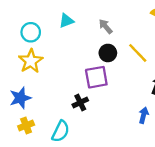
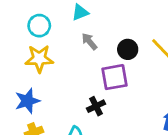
gray arrow: (106, 26) -> (89, 41), moved
yellow star: (31, 61) -> (39, 59), turned 30

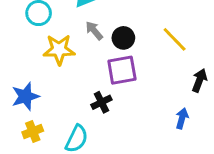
black circle: (128, 49) -> (123, 38), moved
yellow star: (39, 59) -> (59, 50), moved

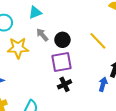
black cross: (101, 102) -> (64, 84), moved
blue arrow: (182, 118) -> (103, 84), moved

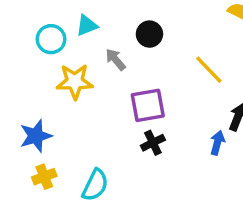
cyan triangle: (35, 12) -> (87, 26), moved
black circle: (62, 40) -> (149, 34), moved

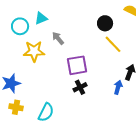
black circle: (149, 34) -> (105, 23), moved
yellow cross: (44, 177) -> (16, 107), turned 32

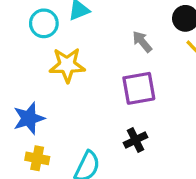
gray arrow: (58, 38) -> (142, 42), moved
black cross: (80, 87) -> (135, 140), moved

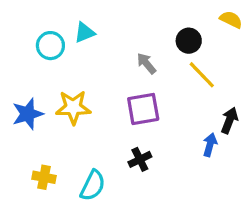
yellow star: (67, 65) -> (73, 107), moved
blue star: (29, 118) -> (28, 114), moved

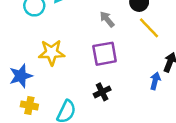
blue star: (28, 114) -> (21, 76), moved

